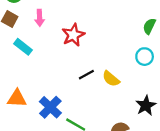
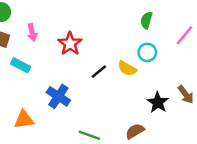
black line: (86, 75) -> (99, 72), moved
yellow semicircle: (111, 79) -> (127, 68), moved
blue cross: (50, 107) -> (58, 96), moved

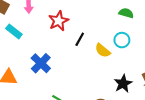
green semicircle: (146, 20) -> (126, 13), turned 80
black line: (99, 72) -> (80, 39), moved, turned -32

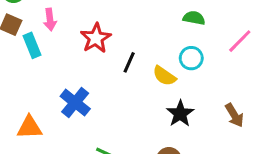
cyan rectangle: (14, 31) -> (32, 45), moved, turned 35
black star: (123, 84) -> (180, 114), moved

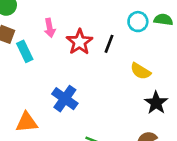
pink arrow: (50, 20) -> (50, 28), moved
cyan circle: (191, 58) -> (138, 22), moved
black line: (129, 62) -> (109, 44), moved

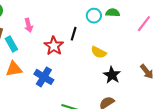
red star: (79, 42) -> (54, 46), moved
orange triangle: (27, 122) -> (14, 69), moved

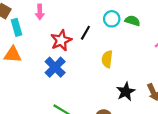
yellow semicircle: (99, 52) -> (107, 59), turned 56
black star: (112, 75) -> (126, 92), moved
blue cross: (44, 77) -> (55, 67), moved

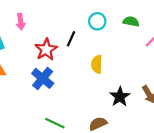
green semicircle: (132, 21) -> (131, 21), moved

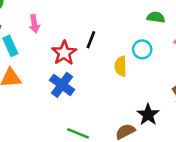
cyan circle: (97, 21) -> (142, 49), moved
black star: (120, 97) -> (148, 115), moved

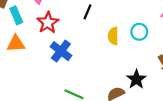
cyan circle: (142, 49) -> (139, 32), moved
red star: (64, 53) -> (48, 23), moved

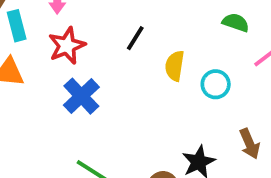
yellow semicircle: (113, 36) -> (175, 66), moved

